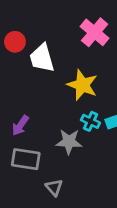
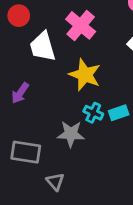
pink cross: (95, 32) -> (81, 25), moved
red circle: (15, 42) -> (19, 16), moved
purple arrow: (20, 125) -> (20, 93), moved

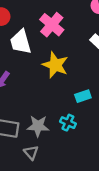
cyan cross: (93, 113) -> (68, 123), moved
gray star: (71, 134) -> (38, 126), moved

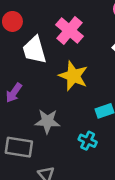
gray star: (38, 126) -> (47, 121), moved

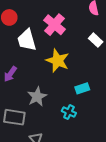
gray star: (47, 121) -> (37, 97), turned -30

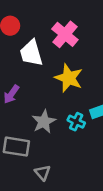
cyan cross: (69, 112) -> (76, 122), moved

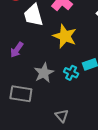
gray triangle: (43, 173) -> (62, 116), moved

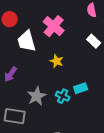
yellow star: (65, 36) -> (57, 61), size x0.6

